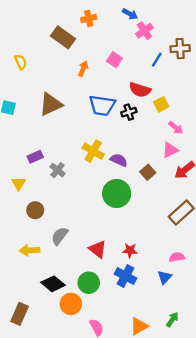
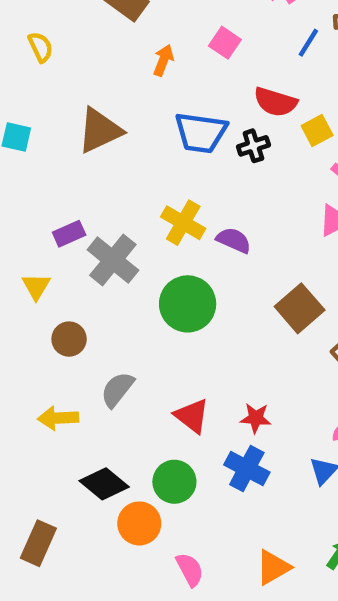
gray cross: (57, 170) -> (113, 260), size x1.6
brown square: (148, 172) -> (300, 308), moved, size x1.5
green circle: (117, 194) -> (188, 304), moved

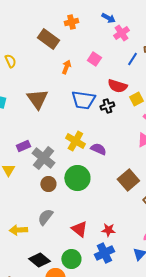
brown triangle: (100, 130) -> (37, 99), turned -40
brown circle: (69, 339) -> (48, 184), moved
blue cross: (247, 469) -> (104, 253), turned 36

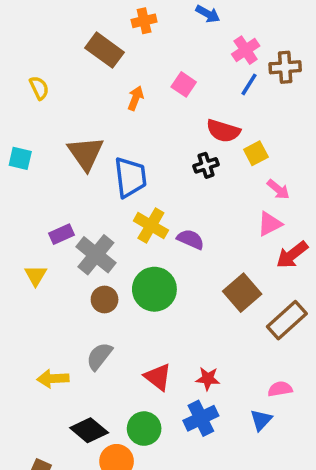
pink cross: (121, 33) -> (246, 50), moved
blue trapezoid: (83, 100) -> (130, 177), moved, turned -105

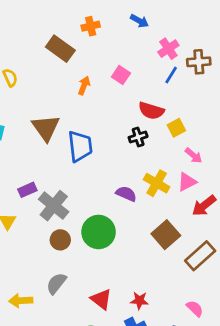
yellow cross: (151, 226) -> (157, 183), moved
pink semicircle: (280, 389) -> (195, 308), turned 54

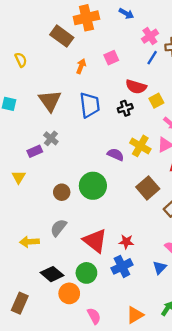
orange cross: (91, 26) -> (86, 18), size x1.6
pink square: (121, 75) -> (111, 58), turned 32
blue trapezoid: (80, 146) -> (90, 105), moved
gray cross: (54, 206) -> (51, 138), moved, size x0.6
red triangle: (101, 299) -> (95, 241), size x1.4

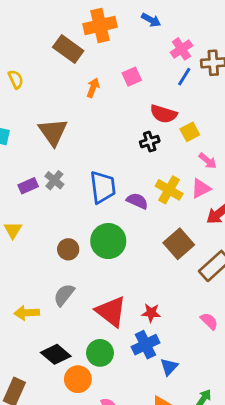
blue trapezoid: (90, 105) -> (103, 187), moved
purple rectangle: (35, 151) -> (28, 186), moved
blue triangle: (160, 268) -> (169, 367), moved

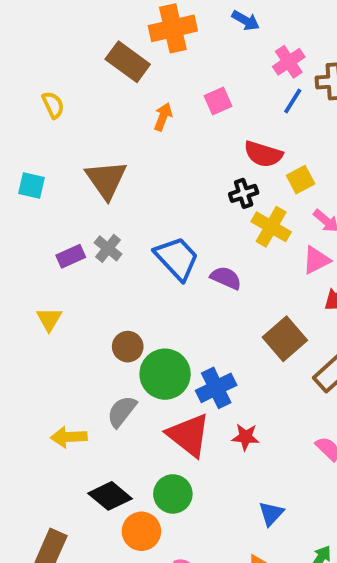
blue trapezoid: (103, 187) -> (177, 258), turned -36
yellow cross: (169, 190) -> (271, 227), moved
green circle: (108, 241) -> (165, 374), moved
blue cross: (146, 345) -> (216, 388), moved

